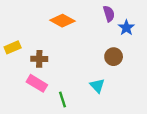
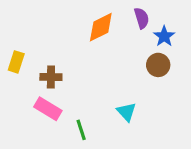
orange diamond: (62, 21) -> (101, 27), moved, turned -55
yellow rectangle: (13, 47) -> (16, 62), turned -49
brown circle: (114, 57) -> (158, 65), moved

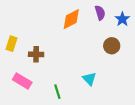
blue star: (164, 36) -> (122, 19), moved
pink rectangle: (48, 109) -> (22, 81), moved

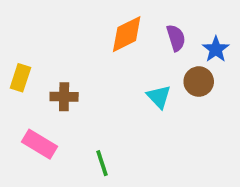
purple semicircle: (100, 13) -> (176, 38), moved
blue star: (122, 19) -> (216, 49), moved
cyan triangle: (89, 79) -> (159, 97), moved

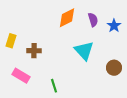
brown circle: (199, 82) -> (114, 68), moved
cyan triangle: (159, 97) -> (84, 51), size x1.5

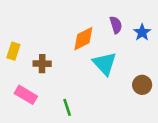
orange diamond: (67, 18) -> (83, 39), moved

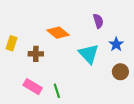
blue star: (142, 32) -> (116, 44), moved
orange diamond: (83, 39) -> (58, 33), moved, turned 65
pink rectangle: (26, 95) -> (33, 87), moved

